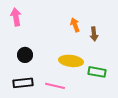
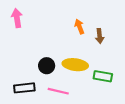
black circle: (25, 55) -> (47, 66), moved

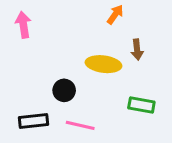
orange arrow: (79, 26) -> (115, 15), moved, turned 56
yellow ellipse: (75, 65) -> (103, 64), moved

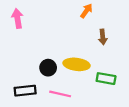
yellow ellipse: (103, 64) -> (77, 64), moved

